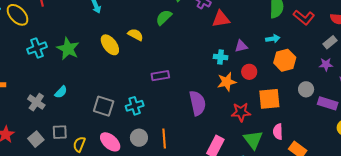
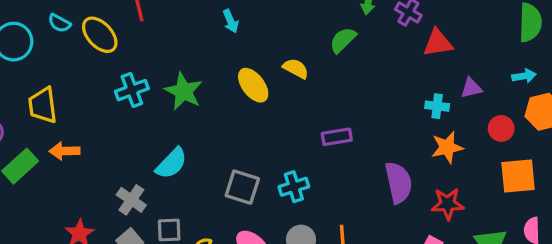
red circle: (249, 72) -> (501, 128), moved
cyan semicircle: (61, 92) -> (171, 163), size x1.5
gray cross: (36, 102) -> (131, 200), moved
red star: (241, 112) -> (448, 204), moved

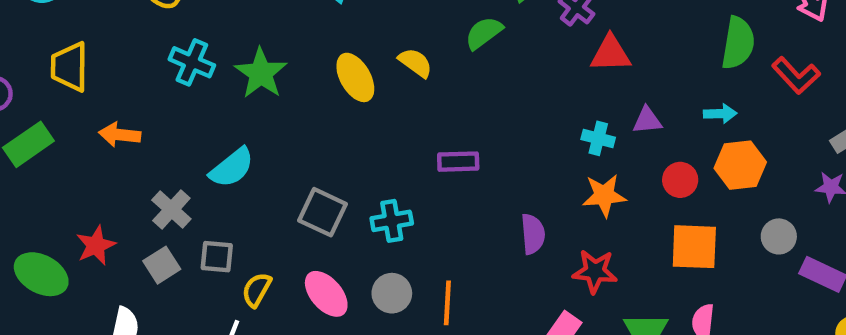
cyan cross: (132, 90) -> (192, 62), turned 36
orange arrow: (64, 151) -> (120, 135), moved
purple semicircle: (399, 183) -> (533, 234), size x0.7

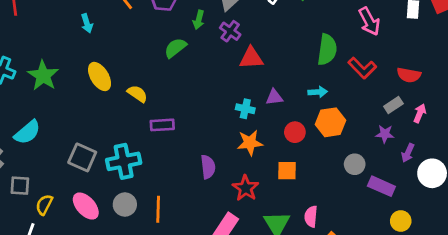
yellow semicircle: (415, 63) -> (137, 94), moved
cyan cross: (392, 221) -> (124, 161), size x1.4
orange square: (694, 247) -> (287, 171), moved, size x0.7
red star: (595, 271) -> (246, 188), turned 30

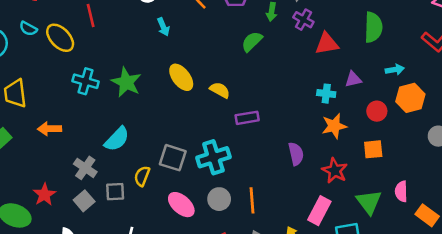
green semicircle: (327, 50) -> (373, 27), moved
yellow semicircle: (44, 205) -> (142, 176), moved

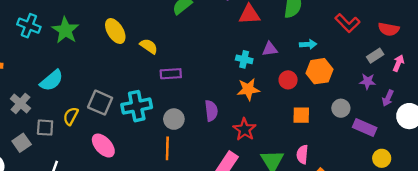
orange square: (373, 149) -> (301, 115), moved
gray circle: (219, 199) -> (174, 119), moved
gray square: (84, 201) -> (22, 143), moved

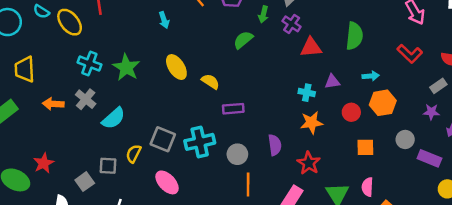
gray cross: (20, 103) -> (86, 99), moved
orange line: (167, 148) -> (248, 185), moved

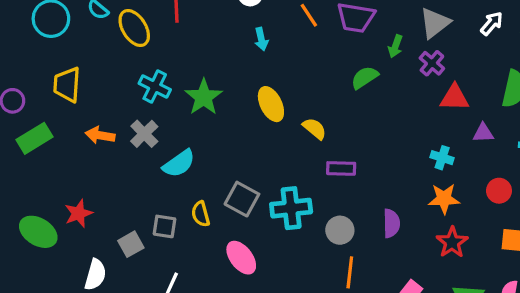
purple triangle: (332, 82) -> (483, 133), moved
yellow semicircle: (134, 154) -> (201, 214), turned -48
red star: (309, 163) -> (452, 242), moved

